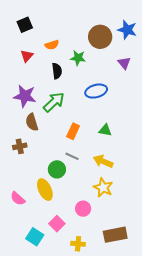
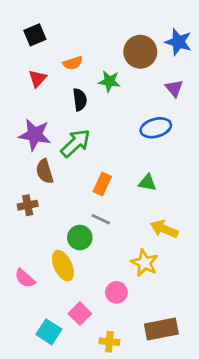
blue ellipse: (96, 91) -> (156, 128), moved
yellow arrow: (103, 161) -> (164, 229), moved

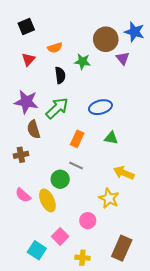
purple triangle: (174, 88) -> (123, 58), moved
blue ellipse: (156, 128) -> (100, 107), moved
pink semicircle: (25, 278) -> (23, 195), moved
brown rectangle: (161, 329) -> (122, 248), turned -55

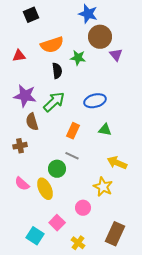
black square: (26, 27) -> (31, 15), moved
blue star: (134, 32) -> (88, 14), moved
orange semicircle: (55, 48) -> (52, 45), size x1.6
red triangle: (28, 59) -> (19, 56), moved, turned 40
yellow cross: (82, 258) -> (78, 243), turned 32

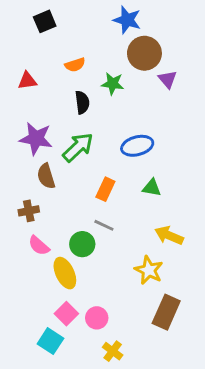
orange semicircle: (52, 45) -> (75, 65), size x0.6
pink semicircle: (22, 184) -> (39, 246), moved
pink circle: (83, 208) -> (97, 318), moved
pink square: (57, 223) -> (66, 314), moved
brown rectangle: (115, 234) -> (166, 312), moved

